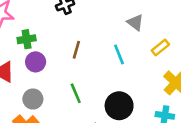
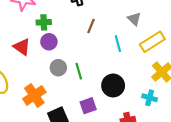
yellow rectangle: (160, 47) -> (152, 42), size x1.6
brown line: (76, 50) -> (91, 26), moved
gray circle: (33, 99) -> (58, 68), moved

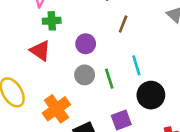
green cross: (44, 22) -> (52, 21), moved
purple circle: (49, 42) -> (86, 44), moved
cyan line: (118, 44) -> (136, 65), moved

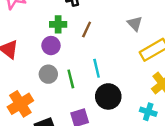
green cross: (52, 21) -> (58, 24), moved

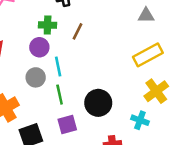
gray triangle: (135, 24) -> (146, 15), moved, turned -49
cyan line: (97, 68) -> (58, 67), moved
green line: (71, 79) -> (60, 95), moved

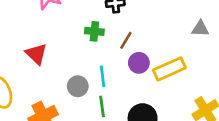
purple circle: (39, 47) -> (139, 63), moved
yellow rectangle: (148, 55) -> (169, 69), moved

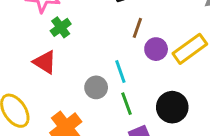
green cross: (94, 31) -> (61, 27), moved, turned -30

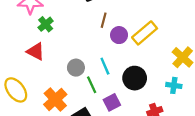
cyan line: (120, 71) -> (105, 66), moved
green line: (126, 104) -> (92, 85), moved

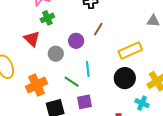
purple circle: (119, 35) -> (76, 41), moved
gray circle: (76, 68) -> (56, 54), moved
black circle: (135, 78) -> (125, 78), moved
green line: (92, 85) -> (72, 82), turned -49

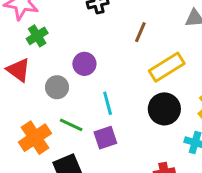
brown line: (98, 29) -> (140, 32), moved
green line: (72, 82) -> (71, 125), moved
purple square: (84, 102) -> (105, 138), moved

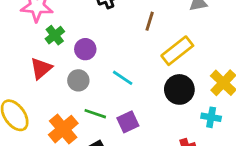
purple circle: (84, 64) -> (85, 49), moved
red triangle: (18, 70) -> (41, 68), turned 50
cyan line: (108, 103) -> (123, 78), moved, turned -35

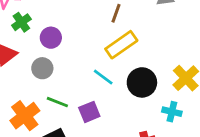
yellow rectangle: (177, 51) -> (121, 45), moved
cyan line: (123, 78) -> (103, 77), moved

